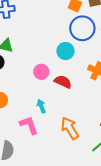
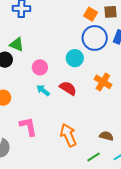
pink circle: (41, 72) -> (40, 67), moved
cyan arrow: (41, 106) -> (43, 90), moved, turned -40

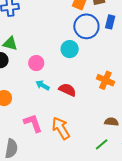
orange cross: (103, 82) -> (105, 80), moved
red semicircle: (68, 88) -> (67, 90), moved
orange arrow: (68, 135) -> (61, 128), moved

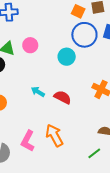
pink circle: (36, 63) -> (30, 45), moved
pink L-shape: (33, 123) -> (28, 141), moved, turned -135

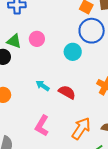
orange arrow: (54, 135) -> (81, 128), moved, turned 60
pink L-shape: (28, 141) -> (42, 126), moved

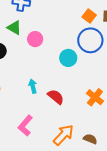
green triangle: (14, 41) -> (14, 28), moved
cyan arrow: (43, 86) -> (33, 86), turned 32

